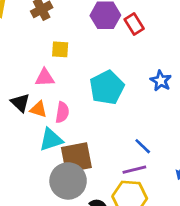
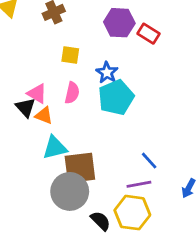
red rectangle: (134, 24) -> (148, 34), turned -30
pink triangle: (45, 78) -> (37, 94), moved, turned 30
blue star: (161, 81) -> (107, 73), moved
pink semicircle: (62, 112) -> (72, 93), moved

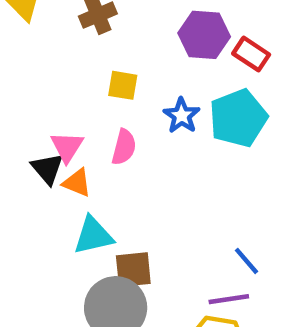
pink triangle: (37, 94) -> (67, 147), turned 30
cyan pentagon: (116, 97) -> (238, 118), moved
brown square: (80, 168) -> (133, 270), size x0.7

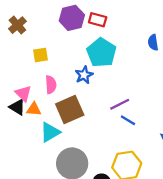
blue star: (182, 116) -> (84, 75), moved, turned 30
brown square: (133, 270) -> (70, 110), moved, size x1.4
purple line: (229, 299) -> (120, 104), moved

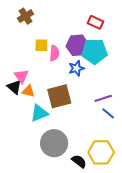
purple hexagon: (72, 18) -> (77, 45), moved
cyan pentagon: (101, 53) -> (94, 51), turned 30
pink semicircle: (51, 85) -> (54, 53), moved

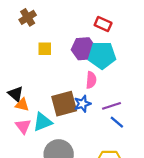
pink semicircle: (54, 53) -> (91, 80), moved
blue star: (76, 68) -> (82, 104), moved
pink triangle: (21, 76) -> (23, 126), moved
orange triangle: (28, 91) -> (22, 105), moved

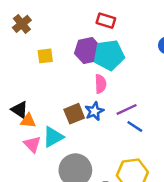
brown square: (64, 104) -> (74, 114), size x0.7

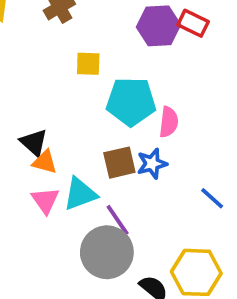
purple hexagon: (88, 51) -> (158, 26), moved
cyan pentagon: (109, 55) -> (131, 102), moved
purple line: (127, 109) -> (118, 220), moved, turned 72

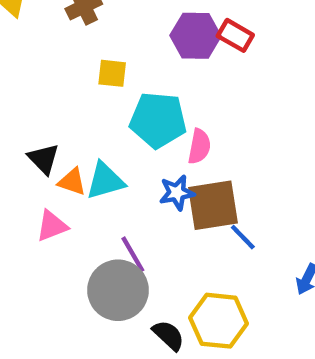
orange triangle: (45, 162) -> (72, 182), moved
brown square: (119, 163) -> (213, 205), moved, size x1.4
cyan triangle: (80, 194) -> (105, 181), moved
pink triangle: (45, 200) -> (52, 226), turned 40

